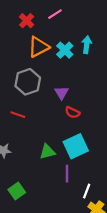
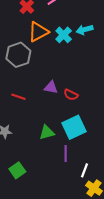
cyan arrow: (87, 45) -> (85, 30), turned -112
gray hexagon: (28, 82) -> (18, 55), moved
purple triangle: (62, 93) -> (51, 87), moved, turned -48

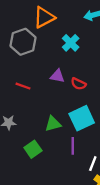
cyan cross: (64, 35) -> (71, 43), moved
green square: (17, 170) -> (33, 149), moved

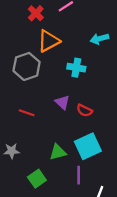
cyan cross: (71, 43) -> (76, 68), turned -35
purple triangle: (57, 76) -> (62, 102), turned 32

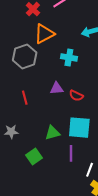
purple triangle: (62, 102) -> (57, 88), turned -48
red line: (27, 113) -> (25, 98), turned 56
cyan square: (88, 146) -> (79, 128), turned 30

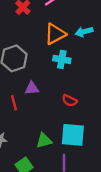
orange triangle: (44, 34) -> (55, 34), moved
purple triangle: (57, 88) -> (32, 88), moved

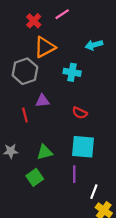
orange triangle: (55, 34) -> (45, 47), moved
green triangle: (44, 140) -> (45, 152), moved

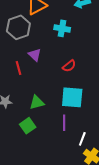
purple triangle: (42, 101) -> (35, 55), turned 48
red semicircle: (80, 113) -> (69, 66), turned -64

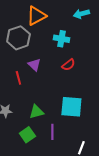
red semicircle: (69, 66) -> (68, 65), moved
purple line: (64, 123) -> (52, 132), moved

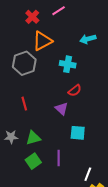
purple triangle: (34, 65) -> (62, 109), moved
cyan square: (71, 107) -> (78, 133), size x0.7
green triangle: (36, 112) -> (33, 138), moved

